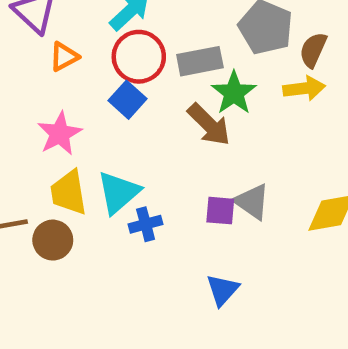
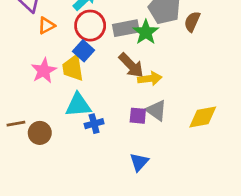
yellow arrow: (304, 88) -> (150, 79), moved
green star: (234, 93) -> (146, 32), moved
yellow trapezoid: (69, 192) -> (73, 68), moved
cyan triangle: (118, 192) -> (78, 105), turned 36

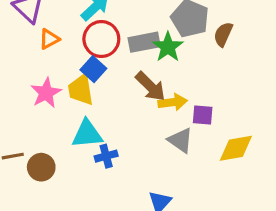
purple square: (138, 116) -> (203, 115), moved

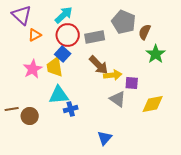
green star: (168, 47) -> (156, 54), moved

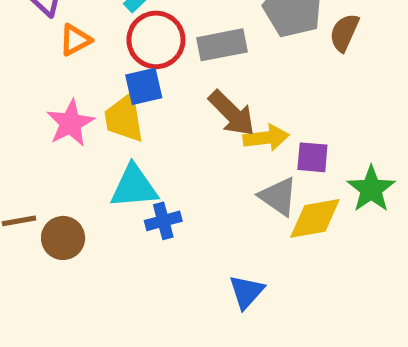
blue square: (63, 54) -> (144, 86), turned 35
green star: (156, 54) -> (371, 189), moved
yellow diamond: (153, 104) -> (315, 218), moved

